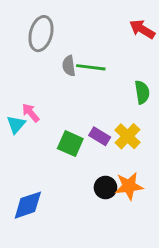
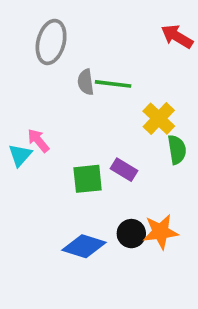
green semicircle: (142, 92) -> (177, 150), moved
yellow cross: (127, 136) -> (159, 119), moved
green square: (70, 144) -> (88, 179), turned -30
blue diamond: (28, 205) -> (84, 246), moved, turned 36

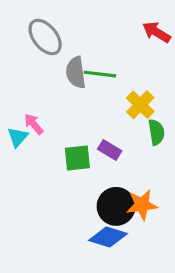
gray ellipse: (51, 42) -> (45, 37), turned -54
gray semicircle: (86, 82) -> (76, 72), size x1.4
black circle: (131, 234) -> (116, 206), size x1.5
blue diamond: (84, 246) -> (108, 237), moved

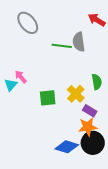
gray semicircle: (76, 72) -> (79, 42), moved
yellow cross: (140, 105) -> (76, 94), moved
purple rectangle: (110, 150) -> (90, 111), moved
black circle: (116, 206) -> (93, 143), moved

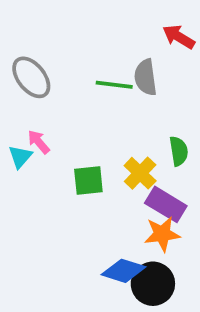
gray ellipse: (28, 23) -> (31, 77), moved
purple rectangle: (90, 111) -> (166, 204), size x1.5
black circle: (93, 143) -> (153, 284), moved

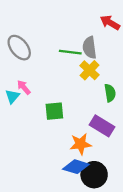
yellow cross: (140, 173) -> (90, 70), moved
orange star: (162, 234) -> (80, 144), moved

